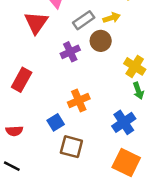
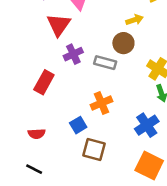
gray rectangle: (84, 20) -> (105, 63), moved, turned 50
purple cross: (70, 52) -> (73, 54), moved

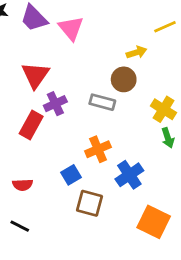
red triangle: (59, 25) -> (35, 75), moved
purple cross: (73, 54) -> (55, 104), moved
blue cross: (147, 125) -> (129, 175), moved

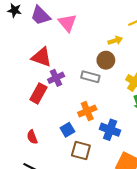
red triangle: (35, 75) -> (42, 57), turned -45
blue cross: (129, 175) -> (110, 130), turned -36
red semicircle: (23, 185) -> (32, 137), turned 72

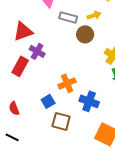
red triangle: (42, 57) -> (23, 31), turned -40
gray rectangle: (90, 77) -> (68, 17), moved
purple cross: (56, 78) -> (37, 51), turned -35

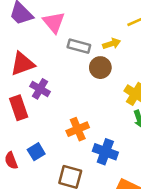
red rectangle: (20, 66) -> (19, 108), turned -48
blue square: (48, 101) -> (36, 152), moved

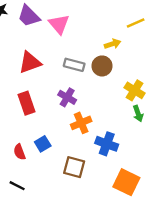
gray rectangle: (79, 46) -> (74, 65), moved
purple cross: (40, 89) -> (67, 97), moved

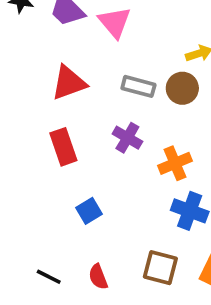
orange cross: (81, 123) -> (175, 163), moved
red semicircle: (19, 152) -> (98, 277), moved
brown square: (74, 167) -> (160, 268), moved

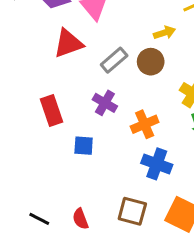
red triangle: (69, 83) -> (68, 43), moved
gray rectangle: (138, 86) -> (114, 60), turned -56
blue square: (89, 211) -> (84, 146), moved, turned 35

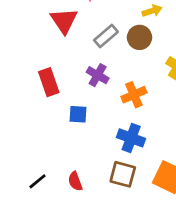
red triangle: (68, 43) -> (64, 21), turned -44
blue cross: (157, 164) -> (131, 138), moved
black line: (39, 219) -> (38, 181), turned -66

